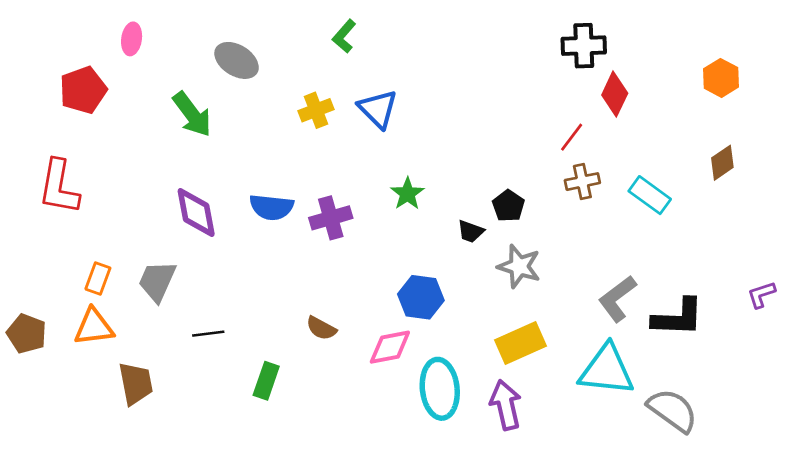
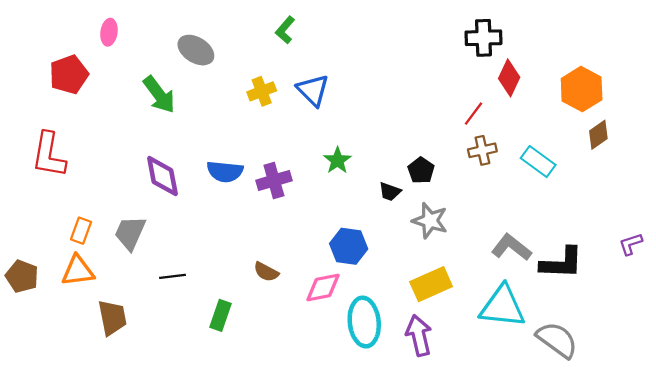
orange hexagon: (721, 78) -> (582, 89), moved, size x1.4
gray L-shape: (617, 299) -> (511, 247), turned 75

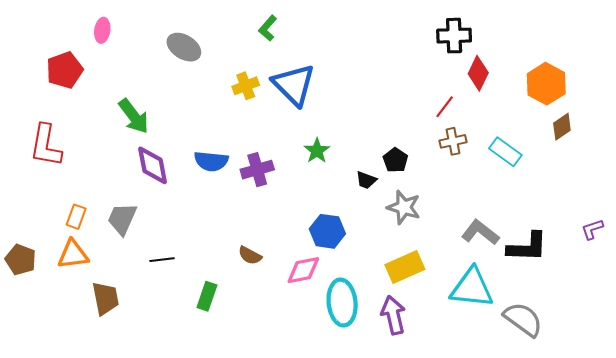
blue triangle: (313, 90) -> (294, 85), size x1.4
green arrow: (159, 95) -> (134, 116), moved

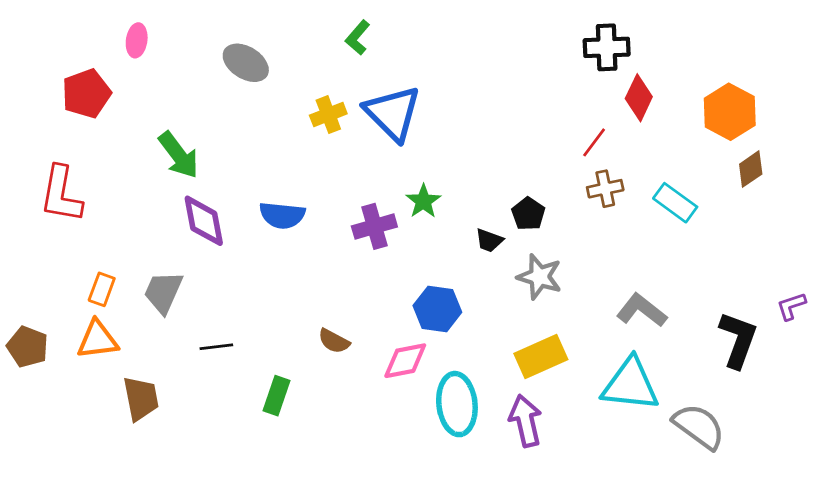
purple cross: (257, 170) -> (374, 226), moved
black L-shape: (527, 247) -> (738, 340), moved, turned -72

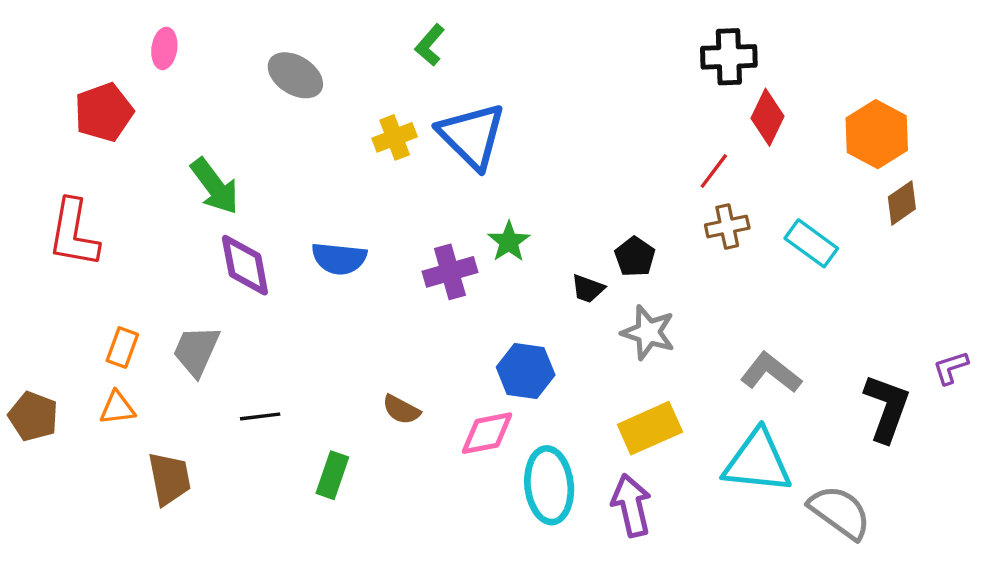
orange triangle: (97, 340) -> (117, 408), size x0.7

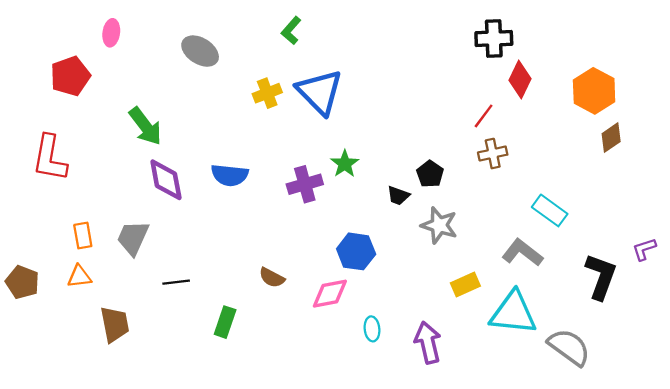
cyan rectangle: (811, 243) -> (550, 210), moved
orange rectangle: (122, 347) -> (83, 235), turned -30
yellow rectangle: (650, 428) -> (465, 284), moved, size x0.7
cyan ellipse: (549, 485) -> (372, 329), size x0.5

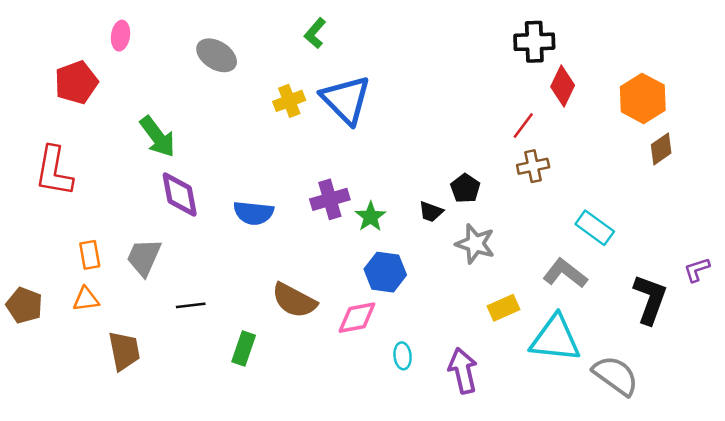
green star: (345, 164) -> (371, 217), moved
blue semicircle: (230, 175) -> (254, 213), moved
brown semicircle: (272, 278) -> (294, 300), size x1.6

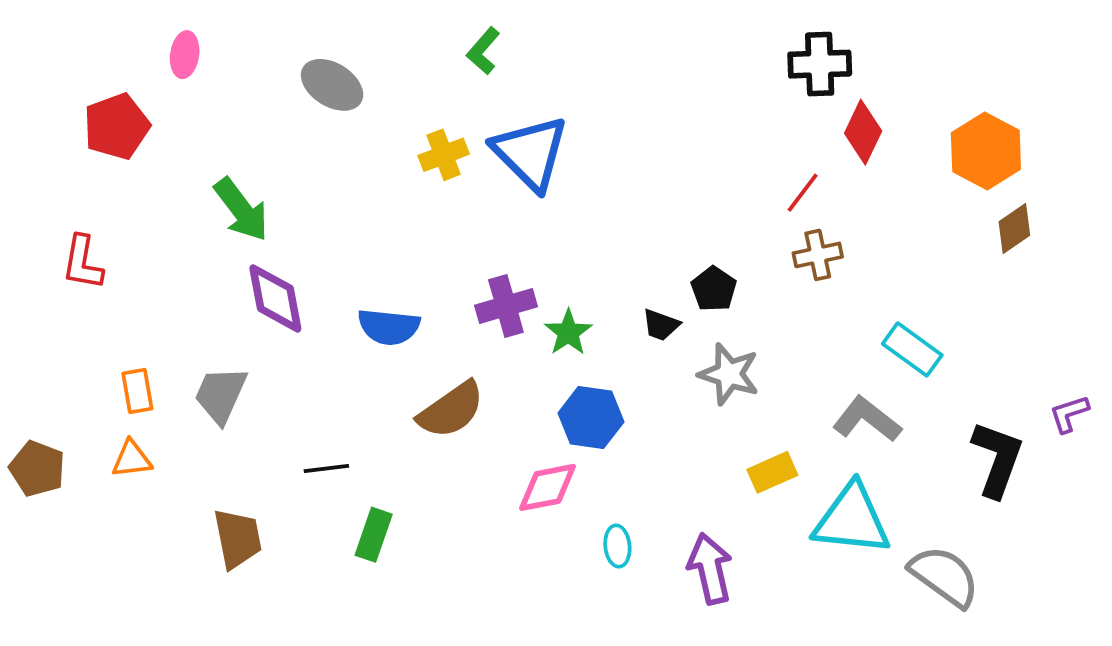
red L-shape: (54, 171) -> (83, 263), size x0.7
brown semicircle: (294, 300) -> (451, 410), moved, turned -63
black line: (191, 305) -> (326, 469), moved
brown trapezoid: (124, 351) -> (238, 538), moved

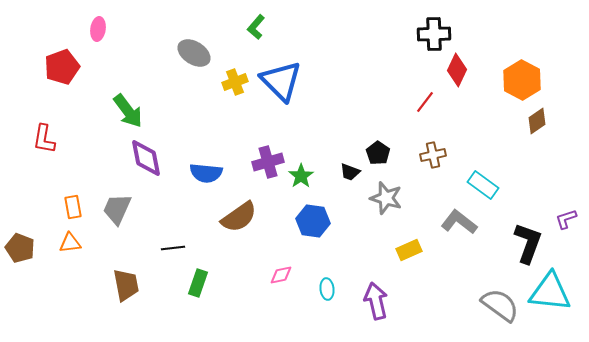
gray ellipse: (332, 85) -> (194, 53), moved
brown cross: (818, 255) -> (433, 155), moved
pink diamond: (547, 487) -> (281, 275), moved, size x0.7
cyan triangle: (852, 520) -> (550, 292), moved

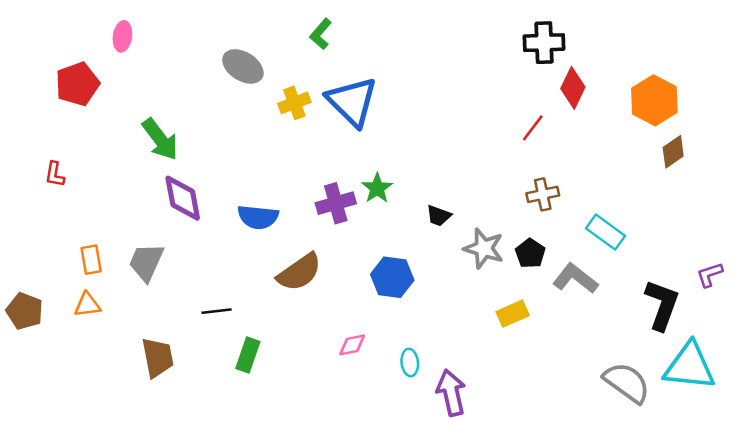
red L-shape: (44, 139) -> (55, 174), size x0.7
black pentagon: (378, 153) -> (530, 253), moved
green star: (301, 176) -> (377, 188), moved
purple arrow: (376, 301) -> (451, 393), moved

